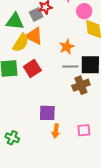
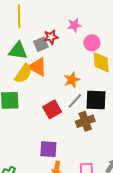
gray line: (70, 66) -> (75, 101), turned -49
red square: (32, 69) -> (52, 109), moved

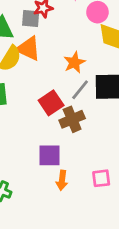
gray square: (41, 44) -> (31, 18), turned 32
brown cross: (85, 121) -> (72, 119), moved

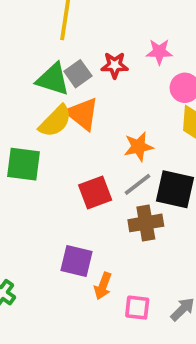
gray square: (31, 18) -> (78, 74), moved, turned 36
brown cross: (72, 119) -> (146, 223), moved
orange arrow: (62, 180) -> (103, 286), moved

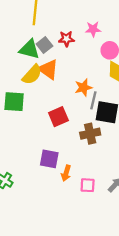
gray line: (137, 184) -> (93, 100), moved, turned -36

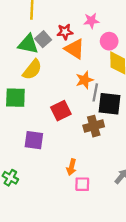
orange triangle: (48, 69) -> (75, 49), moved
purple square: (49, 159) -> (34, 140), moved
pink square: (88, 185) -> (82, 184), moved

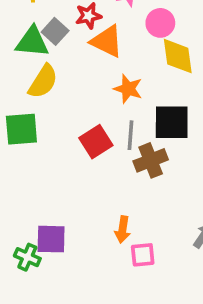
orange star: (85, 80) -> (128, 89), turned -30
gray line: (95, 92) -> (130, 135), moved
purple square: (34, 140) -> (51, 239), moved

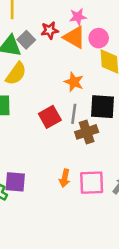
orange triangle: (107, 41) -> (74, 37), moved
pink square: (143, 255) -> (92, 183), moved, size x1.5

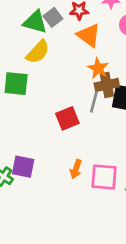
orange triangle: (74, 37) -> (89, 35), moved
red square: (50, 117) -> (67, 118), moved
brown cross: (87, 132) -> (107, 85), moved

